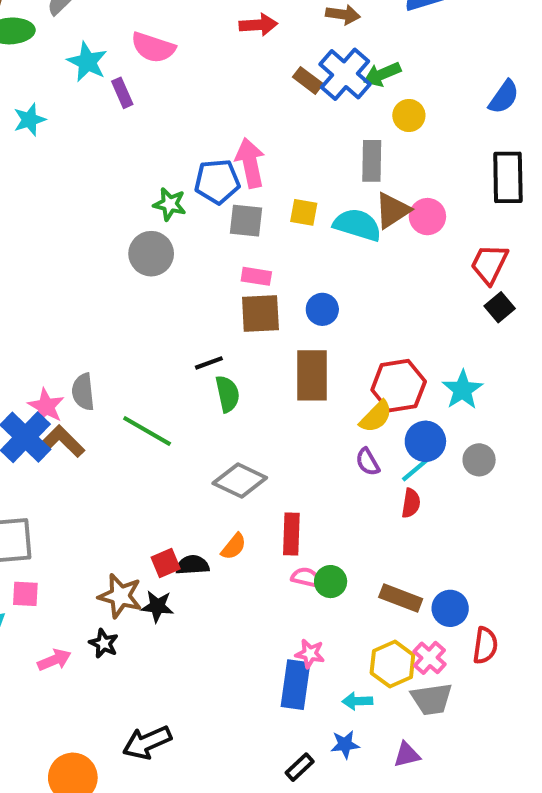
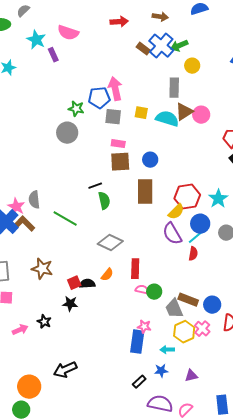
purple semicircle: (368, 462) -> (172, 234), size x1.6
brown star: (120, 596) -> (42, 269), moved
gray trapezoid: (432, 699) -> (174, 309), moved, turned 75

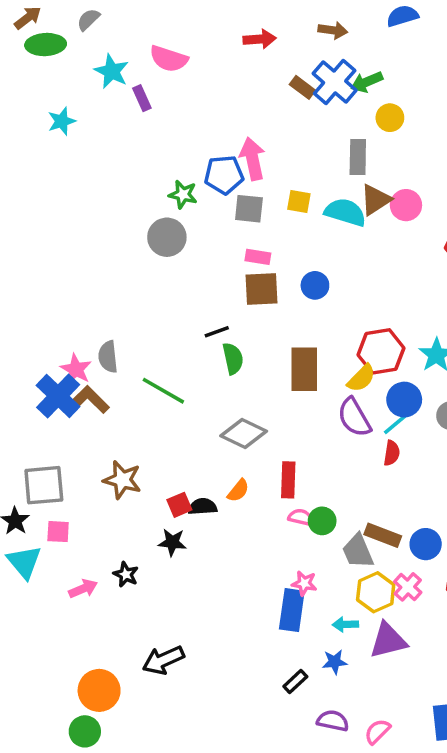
brown rectangle: (145, 192) -> (304, 369), moved
purple triangle: (191, 376) -> (388, 640), moved, size x1.6
purple semicircle: (160, 404) -> (333, 721), size x0.7

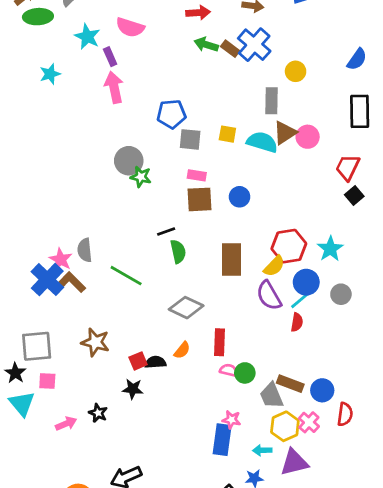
green arrow: (367, 82) -> (206, 45), moved, turned 40
pink arrow: (253, 159) -> (114, 87), moved
green star: (183, 194) -> (141, 177), moved

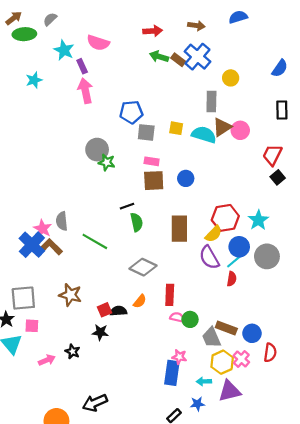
black rectangle: (360, 111) -> (282, 110), size x0.7
gray circle: (341, 294) -> (267, 256), size x1.5

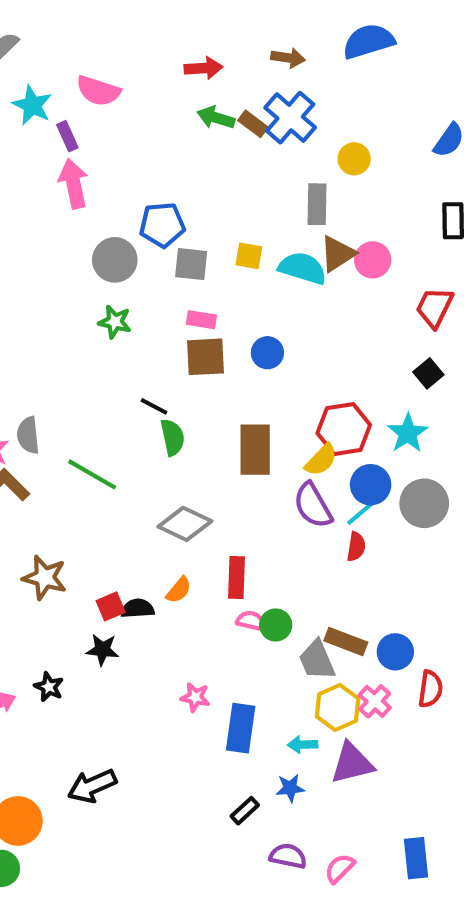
blue semicircle: (238, 17) -> (369, 41), size x1.4
gray circle: (97, 150) -> (115, 260), moved
black square: (278, 177) -> (428, 373), moved
black line: (127, 206) -> (154, 406), turned 48
pink star: (179, 357) -> (195, 697), moved

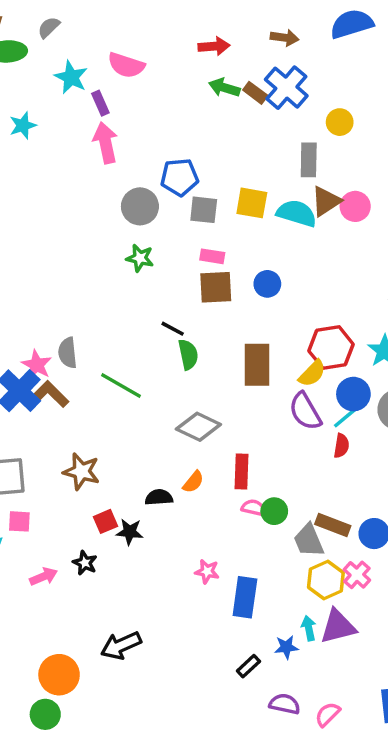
yellow square: (249, 256) -> (252, 203), size x1.4
red square: (111, 606) -> (106, 521), moved
cyan arrow: (303, 745) -> (309, 628), moved, turned 80

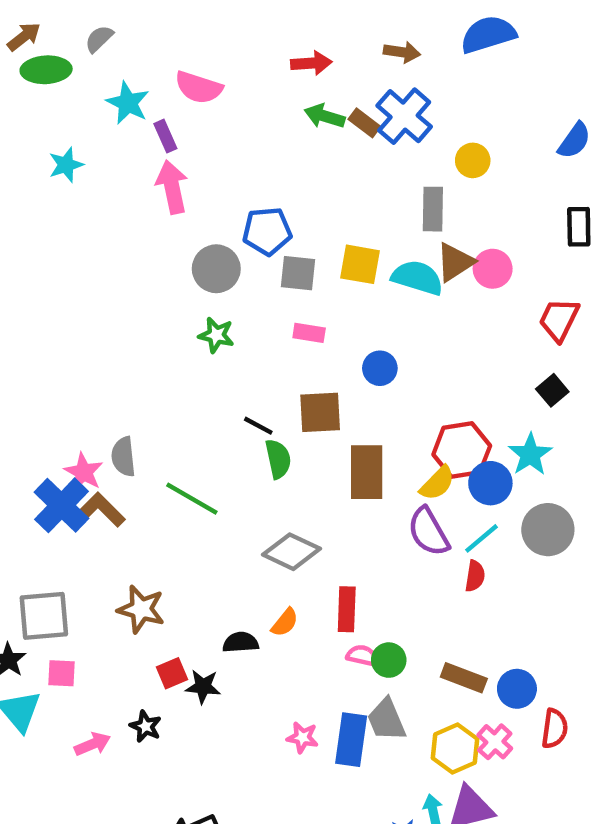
brown square: (216, 287) -> (320, 412), moved
blue circle: (353, 394) -> (490, 483), moved
gray trapezoid: (309, 540) -> (386, 720), moved
blue rectangle: (245, 597) -> (351, 740), moved

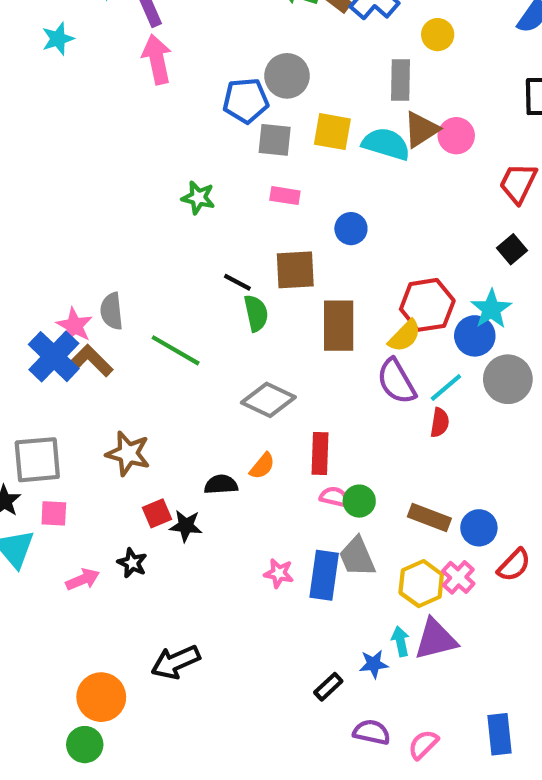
gray circle: (216, 269) -> (287, 76), moved
blue circle: (490, 483) -> (475, 336), moved
red semicircle: (555, 729) -> (514, 565), turned 36

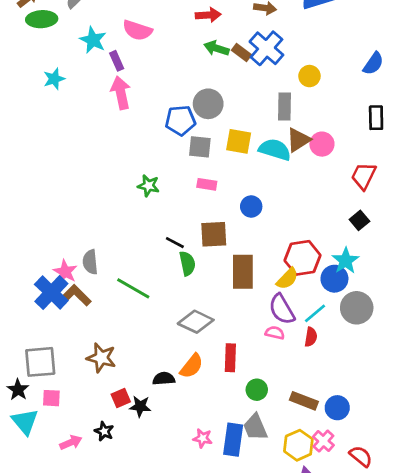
orange semicircle: (262, 466) -> (192, 366), size x1.4
pink semicircle: (334, 497) -> (275, 333), moved
red semicircle: (514, 565) -> (361, 456), moved, turned -95

